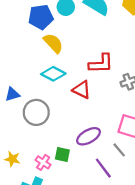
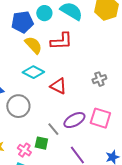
red L-shape: (101, 64) -> (61, 41), moved
purple ellipse: (89, 136) -> (74, 120), moved
gray line: (119, 150) -> (53, 129), moved

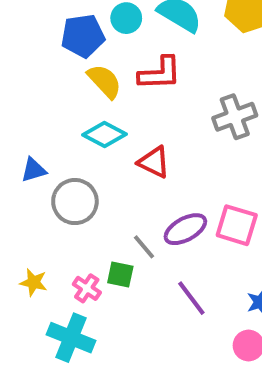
gray cross: (99, 79) -> (235, 117), moved, size x1.5

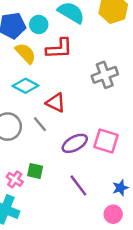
cyan circle: (126, 18) -> (39, 25), moved
gray line: (144, 247) -> (40, 124), moved

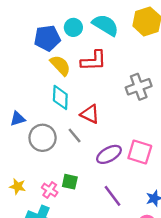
cyan circle: (39, 25) -> (73, 27), moved
cyan diamond: (26, 86) -> (60, 97), turned 65

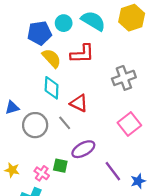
pink square: (140, 152) -> (129, 124), moved, turned 35
purple ellipse: (109, 154) -> (83, 149), moved
purple line: (113, 196) -> (113, 171), moved

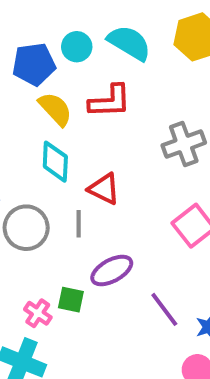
gray line: (65, 123) -> (79, 224), turned 40

